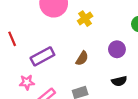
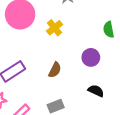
black semicircle: (119, 81) -> (96, 91), turned -136

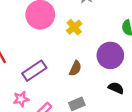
purple circle: (91, 57) -> (110, 55), size x1.5

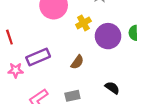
purple circle: (110, 55) -> (108, 36), moved
pink star: (21, 99) -> (16, 70), moved

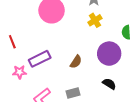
yellow cross: (83, 23) -> (95, 20), moved
purple circle: (108, 36) -> (109, 54), moved

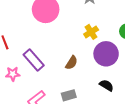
yellow cross: (95, 20) -> (91, 32), moved
purple rectangle: (40, 59) -> (34, 60), turned 75

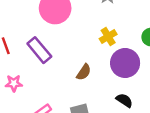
purple rectangle: (34, 60) -> (39, 50), moved

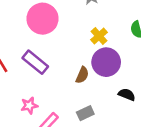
purple circle: (125, 63) -> (106, 62), moved
pink star: (14, 83) -> (29, 106), moved

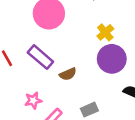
brown semicircle: (82, 75) -> (68, 74), moved, turned 42

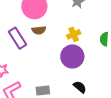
brown semicircle: (68, 74) -> (39, 30), moved

